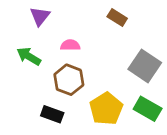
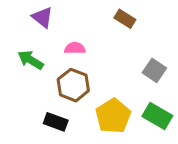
purple triangle: (40, 16) -> (42, 17), turned -30
gray square: (145, 66) -> (154, 70), size x0.7

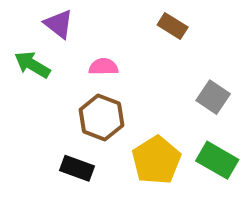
green arrow: (31, 60) -> (32, 65), moved

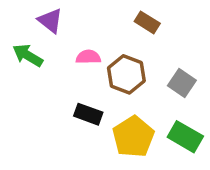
brown hexagon: (101, 117) -> (126, 74), moved
black rectangle: (77, 168) -> (88, 114), moved

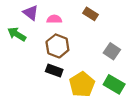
pink semicircle: (88, 57) -> (54, 19), moved
brown hexagon: (126, 74) -> (57, 46), moved

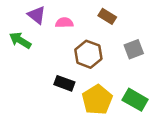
brown hexagon: (57, 46) -> (88, 54), moved
gray square: (112, 51) -> (134, 49), moved, turned 35

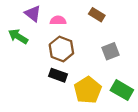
gray square: (134, 49) -> (111, 51), moved
brown hexagon: (88, 54) -> (61, 49), moved

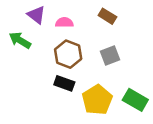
gray square: (111, 51) -> (110, 55), moved

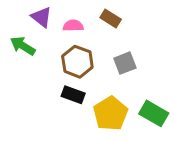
brown rectangle: (107, 16) -> (111, 18), moved

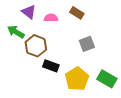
brown hexagon: (77, 62) -> (36, 46), moved

